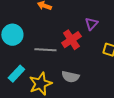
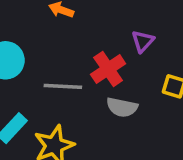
gray semicircle: (70, 77) -> (122, 107), moved

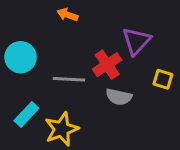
purple triangle: (143, 41) -> (136, 41), size x1.5

